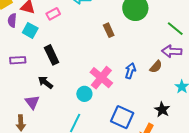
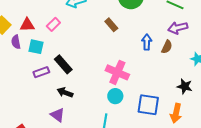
purple rectangle: (18, 60) -> (41, 72), moved
blue arrow: (130, 71) -> (147, 42), moved
cyan circle: (84, 94) -> (115, 96), moved

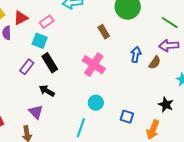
red triangle: (27, 25) -> (21, 18), turned -35
cyan square: (36, 47) -> (40, 41), moved
purple rectangle: (41, 72) -> (27, 67), turned -42
pink cross: (117, 72) -> (94, 65), moved
blue square: (148, 105) -> (127, 117), size x0.6

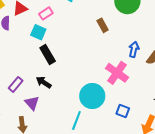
pink cross: (94, 65) -> (117, 73), moved
purple rectangle: (27, 67) -> (16, 84), moved
cyan circle: (96, 103) -> (92, 96), size x1.6

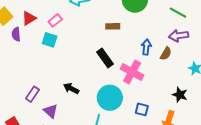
brown rectangle: (103, 25) -> (113, 26), turned -56
black rectangle: (48, 55) -> (105, 58), moved
black arrow: (44, 82) -> (71, 88), moved

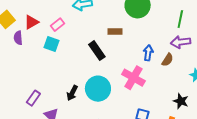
green line: (178, 13) -> (180, 19), turned 72
black rectangle: (105, 58) -> (97, 51), moved
black arrow: (71, 88) -> (72, 93), turned -91
cyan circle: (110, 98) -> (98, 89), moved

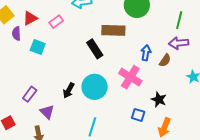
brown rectangle: (115, 32) -> (113, 30), size x1.6
cyan square: (52, 44) -> (38, 47), moved
black star: (181, 101) -> (159, 100), moved

